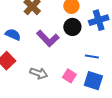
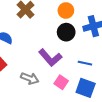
purple L-shape: (48, 39) -> (50, 58), moved

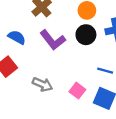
purple L-shape: (50, 58) -> (53, 40), moved

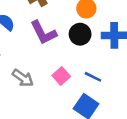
pink square: (77, 91) -> (61, 76), moved

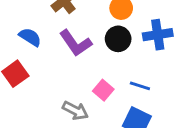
gray arrow: (23, 78) -> (75, 111), moved

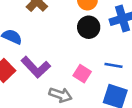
purple L-shape: (76, 43) -> (36, 67), moved

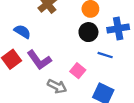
blue line: (114, 65) -> (105, 55), moved

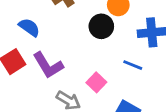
black circle: (88, 32) -> (101, 26), moved

